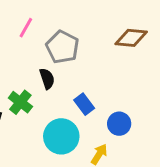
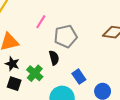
gray pentagon: (62, 47) -> (66, 36), turned 30

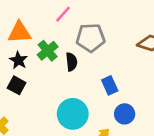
green cross: (35, 73) -> (48, 51), moved
blue rectangle: (79, 77) -> (110, 85), moved

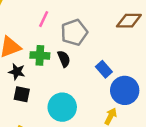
green cross: (48, 51) -> (40, 55), turned -30
cyan circle: (73, 114) -> (62, 107), moved
blue circle: (125, 114) -> (125, 90), size x1.5

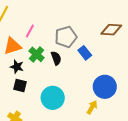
pink line: (44, 19) -> (30, 31), moved
green cross: (40, 55) -> (37, 54), turned 35
blue rectangle: (104, 69) -> (85, 53), moved

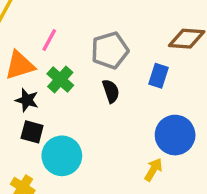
blue rectangle: (85, 53) -> (158, 76), moved, turned 56
black semicircle: (56, 58) -> (111, 91), moved
cyan circle: (53, 98) -> (62, 156), moved

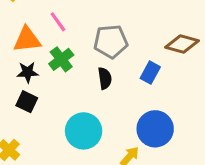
pink line: (49, 40) -> (58, 22), turned -75
black star: (27, 100) -> (28, 72), turned -30
cyan circle: (62, 156) -> (84, 131), moved

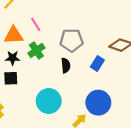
black square: (27, 102) -> (11, 78), turned -32

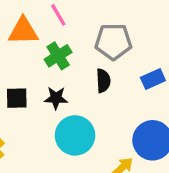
black star: (13, 58) -> (56, 98), moved
blue rectangle: (97, 63) -> (153, 79), turned 32

